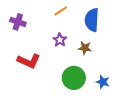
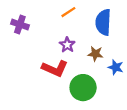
red L-shape: (29, 61) -> (55, 68), moved
blue star: (103, 82) -> (116, 67), moved

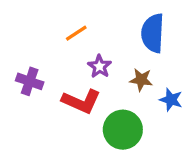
orange line: (68, 12) -> (76, 33), moved
purple cross: (20, 24) -> (30, 81), moved

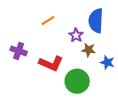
purple star: (100, 66) -> (76, 35), moved

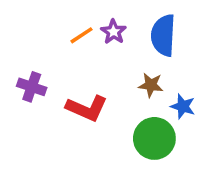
purple star: (76, 35) -> (114, 32), moved
green circle: (77, 81) -> (154, 138), moved

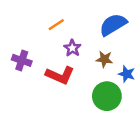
purple star: (114, 32) -> (72, 48), moved
blue semicircle: (163, 35) -> (113, 25), turned 56

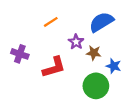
purple star: (72, 48) -> (76, 42), moved
red L-shape: (60, 75) -> (54, 67), turned -40

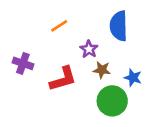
blue semicircle: (101, 22) -> (119, 26), turned -60
brown star: (94, 53) -> (102, 70), moved

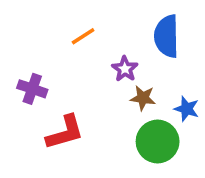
red L-shape: (63, 79) -> (65, 132), moved

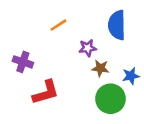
purple star: (125, 69) -> (88, 48), turned 30
blue star: (187, 109) -> (131, 76), turned -30

